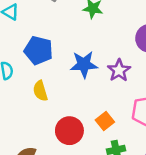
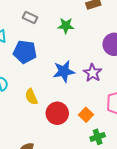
blue pentagon: (38, 50) -> (25, 52), moved
red circle: (69, 131) -> (57, 113), moved

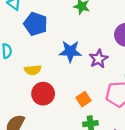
yellow semicircle: (31, 97) -> (33, 70), turned -84
red circle: (57, 113) -> (43, 94), moved

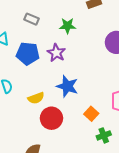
blue star: (70, 51) -> (67, 86), moved, turned 30
purple star: (99, 59) -> (56, 53), moved

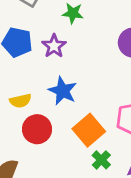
orange square: (91, 114) -> (89, 130), size x1.6
green cross: (104, 135) -> (101, 160), turned -32

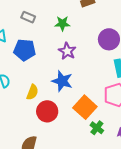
purple star: (54, 46) -> (67, 51), moved
yellow semicircle: (20, 101) -> (32, 92), turned -49

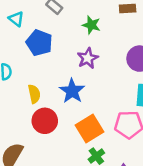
yellow semicircle: (32, 92) -> (34, 94), turned -49

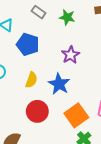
green star: (91, 25) -> (67, 17), moved
yellow semicircle: (34, 94) -> (31, 80), moved, turned 35

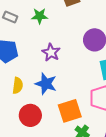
orange square: (76, 115) -> (70, 111), turned 30

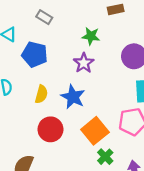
green star: (40, 16) -> (91, 36), moved
orange square: (70, 111) -> (95, 131), turned -30

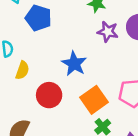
purple star: (84, 63) -> (108, 32), moved, turned -30
yellow semicircle: (41, 94) -> (22, 70), moved

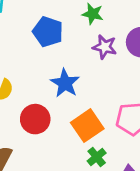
blue pentagon: (38, 18) -> (48, 32), moved

